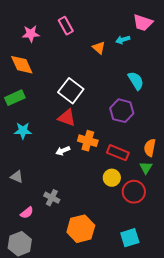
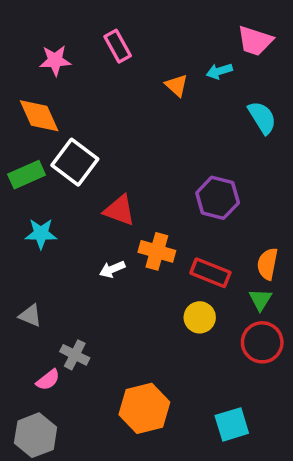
cyan semicircle: (136, 81) -> (262, 118), moved
white square: (71, 91) -> (75, 162), moved
red circle: (134, 192) -> (262, 342), moved
gray cross: (52, 198) -> (75, 355), moved

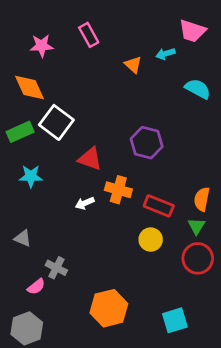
cyan semicircle: (262, 118) -> (198, 89), turned -30
purple hexagon: (218, 198) -> (147, 143), moved

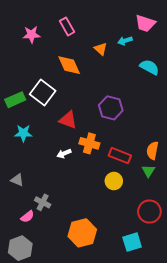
orange diamond: (29, 87) -> (69, 65), moved
red circle: (198, 258) -> (149, 212), moved

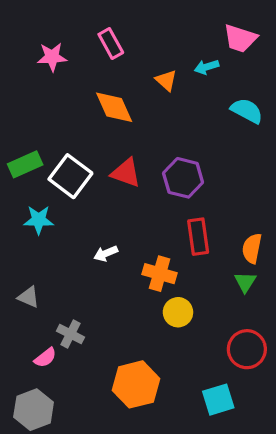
white square: (43, 93) -> (70, 176), moved
red triangle: (68, 120) -> (126, 173), moved
orange cross: (89, 143) -> (160, 274), moved
red rectangle: (120, 156) -> (198, 237), moved, turned 60
yellow circle: (114, 181) -> (178, 312), moved

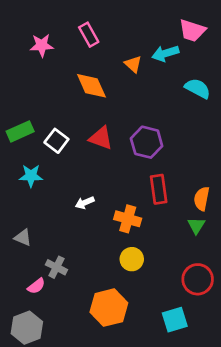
cyan arrow: (207, 67) -> (165, 53), size x1.4
white square: (70, 176) -> (56, 141), size x0.7
yellow circle: (178, 312) -> (132, 259), moved

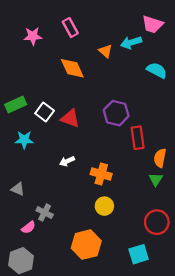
red triangle: (101, 138) -> (70, 118), moved
red rectangle: (159, 189) -> (138, 138), moved

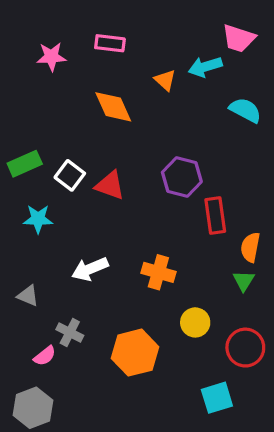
pink rectangle: (70, 28) -> (110, 43), turned -54
white arrow: (67, 161) -> (90, 269), moved, size x1.5
yellow circle: (104, 206) -> (195, 322), moved
orange hexagon: (86, 245) -> (135, 353), moved

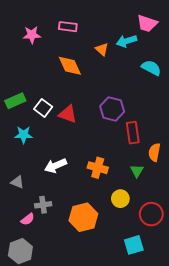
green triangle: (244, 281) -> (137, 171), moved
gray cross: (70, 333) -> (43, 205), turned -35

